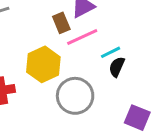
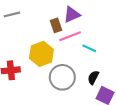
cyan line: (111, 52) -> (89, 48), turned 48
black semicircle: (117, 67) -> (93, 77), moved

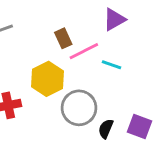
purple triangle: (72, 15) -> (114, 19), moved
black semicircle: (93, 77) -> (106, 129), moved

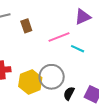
brown rectangle: (63, 38) -> (26, 26), moved
yellow hexagon: (47, 79) -> (30, 82), moved

